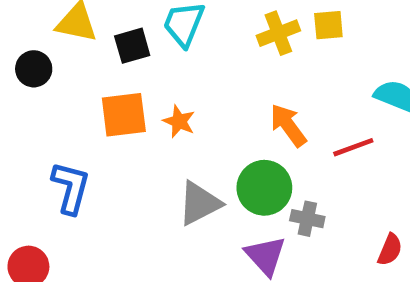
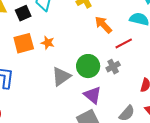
orange arrow: (288, 125) -> (103, 25), moved
gray cross: (307, 219) -> (113, 67), moved, turned -32

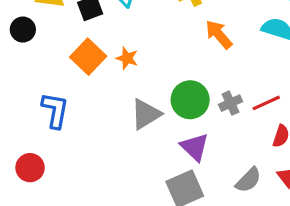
orange square: (24, 43) -> (88, 57), turned -35
red line: (124, 43) -> (266, 103), moved

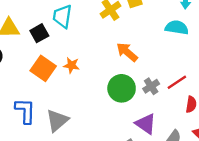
orange arrow: (219, 34) -> (127, 52), moved
gray triangle: (146, 114) -> (57, 120), moved
purple triangle: (195, 147) -> (146, 124), moved

